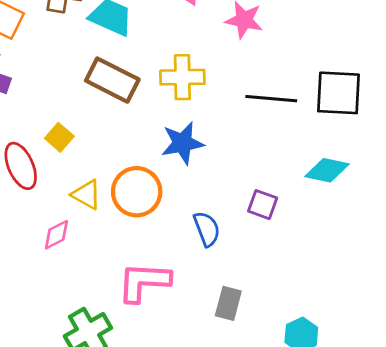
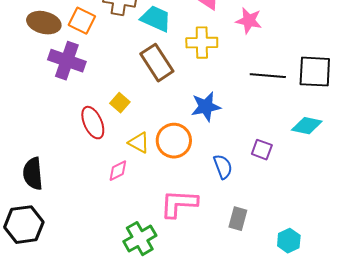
yellow cross: (182, 77) -> (202, 43), moved
brown rectangle: (112, 80) -> (157, 63), turned 30

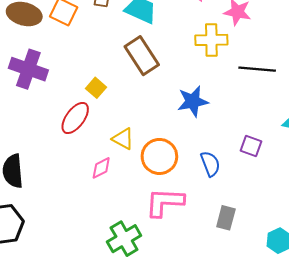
yellow cross: (202, 43) -> (211, 40), moved
purple cross: (67, 61) -> (28, 69), moved
yellow square: (120, 103) -> (96, 88), moved
red ellipse: (93, 123) -> (75, 118), turned 60
orange circle: (174, 141) -> (159, 156), moved

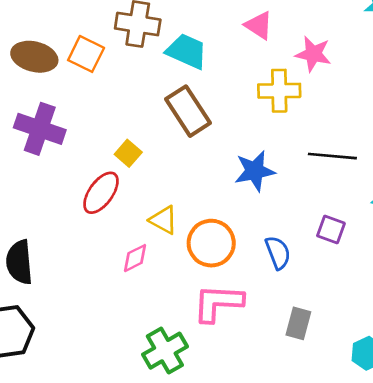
black line: (257, 69) -> (332, 156), moved

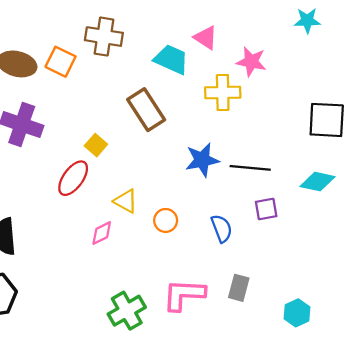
cyan trapezoid: (187, 51) -> (171, 59), moved
black line: (332, 156) -> (250, 168), moved
purple square: (331, 229) -> (266, 209), turned -30
orange circle: (211, 243) -> (166, 220), size x0.6
pink L-shape: (218, 303) -> (184, 295), moved

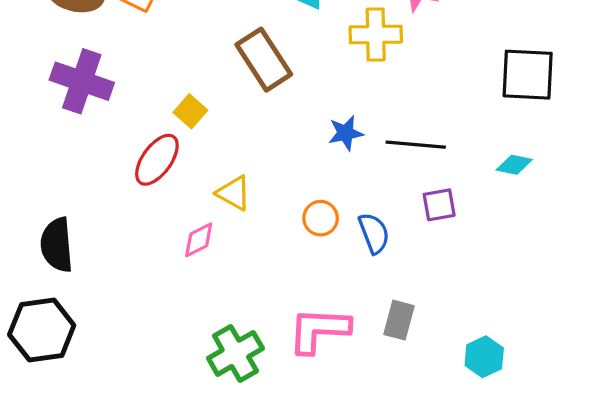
blue star: (202, 160) -> (346, 133), size x0.7
cyan diamond: (318, 182) -> (514, 165), size x0.7
orange circle: (166, 220) -> (321, 218), moved

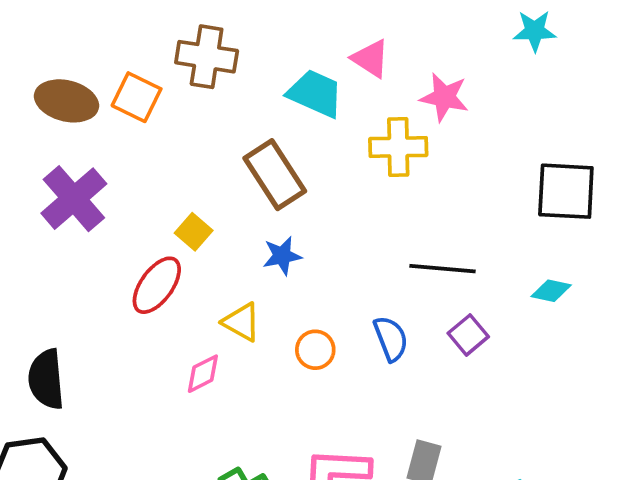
purple cross: (82, 81) -> (74, 199), turned 30
blue star: (346, 133) -> (282, 256), moved
purple square: (439, 205) -> (468, 335), turned -30
orange circle: (321, 218) -> (315, 350), moved
blue semicircle: (374, 233) -> (391, 339), moved

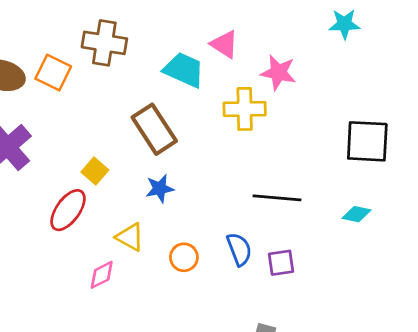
purple square: (468, 335) -> (281, 263), moved, turned 32

